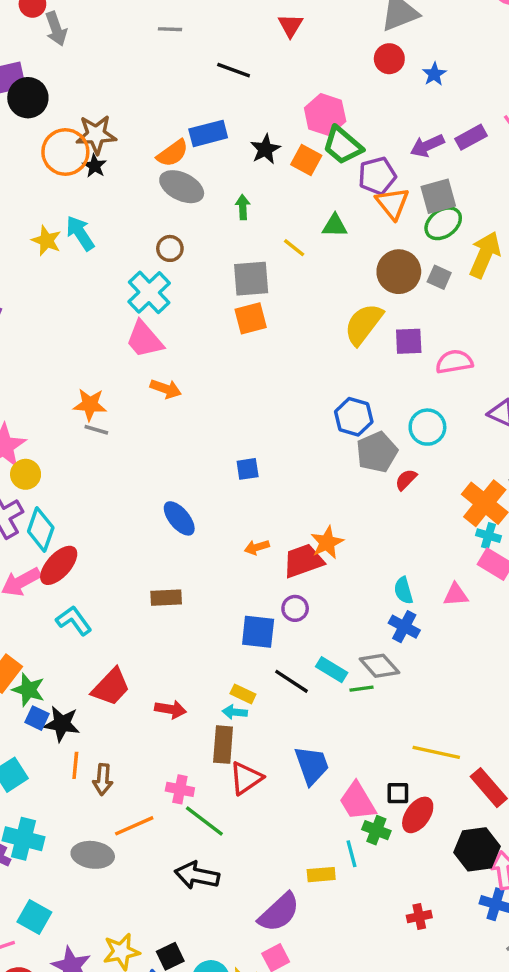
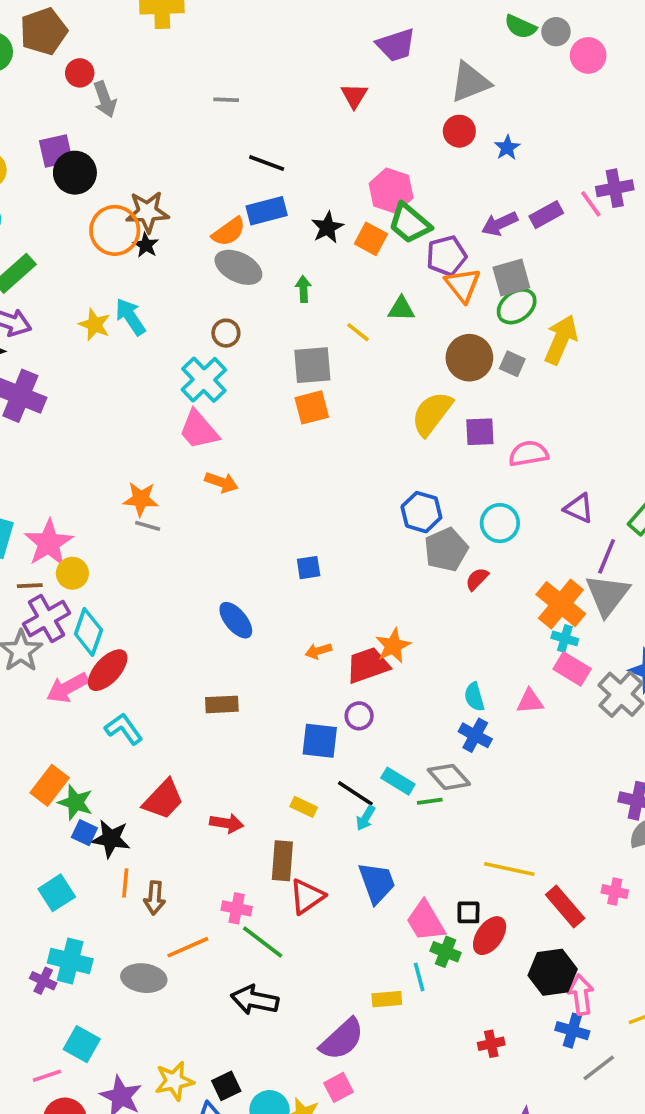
black line: (234, 70) -> (267, 163), moved
cyan arrow: (235, 712) -> (366, 818), moved, turned -65

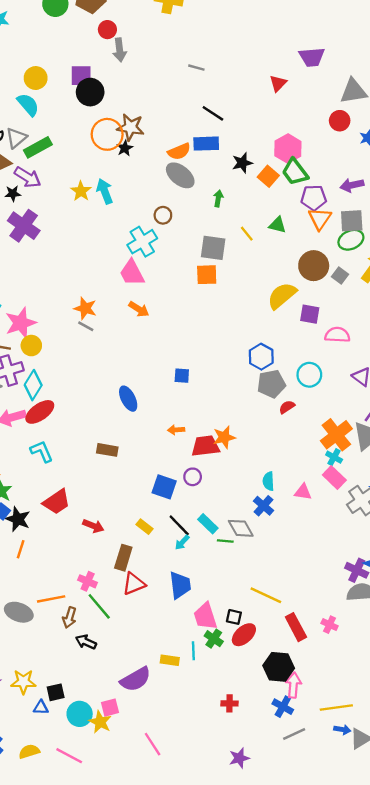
brown arrow: (155, 898) -> (69, 618), moved
black arrow: (255, 1000) -> (86, 642), size x0.7
pink square: (338, 1087) -> (110, 708), moved

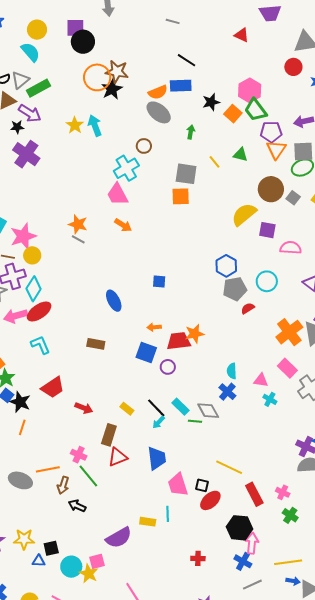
red triangle: (278, 83) -> (242, 35), turned -49
black star: (125, 148) -> (112, 89), size x1.5
cyan cross: (334, 457) -> (270, 399), moved
blue square: (164, 487) -> (146, 352), moved
green cross: (214, 639) -> (290, 515), moved

